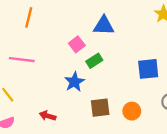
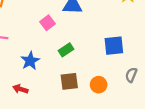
green rectangle: (94, 61) -> (66, 50), moved
blue star: (74, 82) -> (30, 61), moved

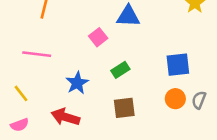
orange circle: (99, 85) -> (175, 99), moved
red arrow: (20, 89) -> (65, 117), size x1.5

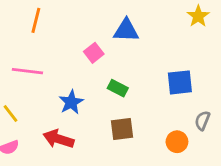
green rectangle: (120, 70) -> (118, 88), turned 60
orange circle: (175, 99) -> (177, 142), moved

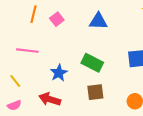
pink square: (94, 53) -> (57, 19), moved
green rectangle: (118, 88) -> (92, 63), size x1.5

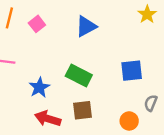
blue triangle: (98, 21) -> (86, 26), turned -30
red arrow: (50, 99) -> (48, 119), moved

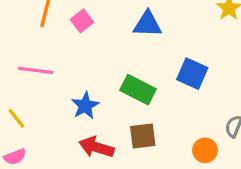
blue triangle: (86, 26) -> (148, 24), turned 30
blue square: (132, 71) -> (192, 74), moved, turned 30

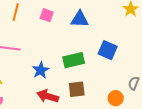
pink square: (82, 21) -> (47, 15), moved, turned -32
green rectangle: (138, 90) -> (74, 60), turned -40

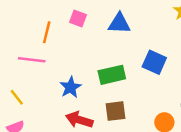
orange line: (16, 12) -> (47, 32), moved

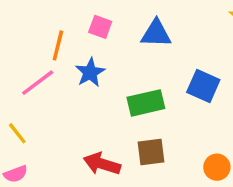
pink line: (32, 60) -> (38, 83), turned -44
blue star: (71, 87) -> (90, 72), moved

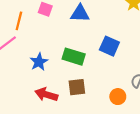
blue star: (90, 72) -> (39, 62), moved
green rectangle: (146, 103) -> (74, 57), turned 30

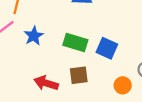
blue square: (109, 46) -> (107, 48), moved
blue star: (39, 62) -> (34, 36), moved

